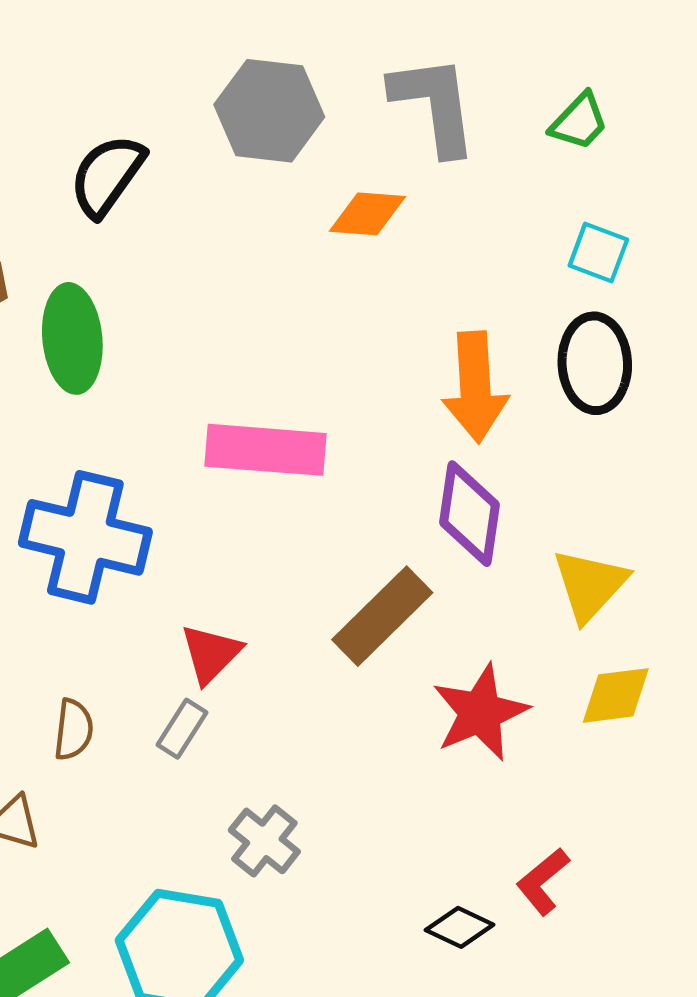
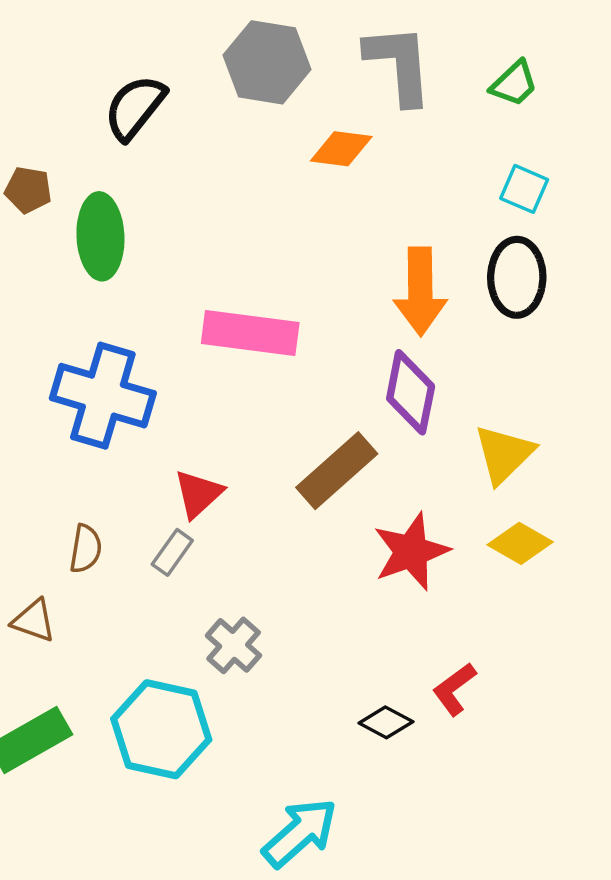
yellow diamond: (616, 695) -> (520, 543), turned 34

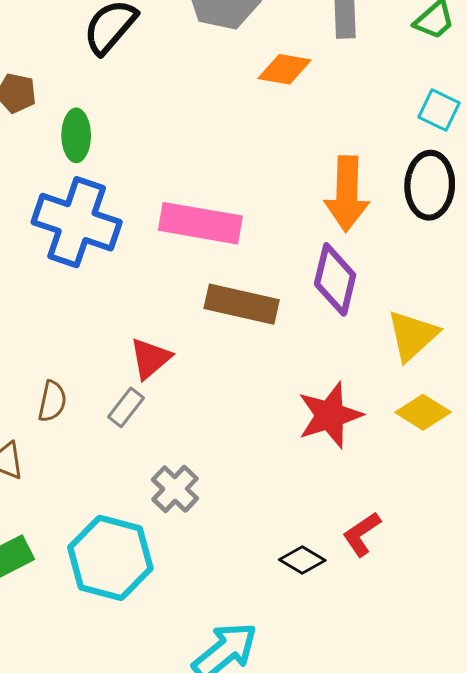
green ellipse: (100, 236) -> (76, 135), size x0.7
blue cross: (103, 396) -> (77, 222), moved
brown rectangle: (337, 471) -> (242, 304), moved, turned 52

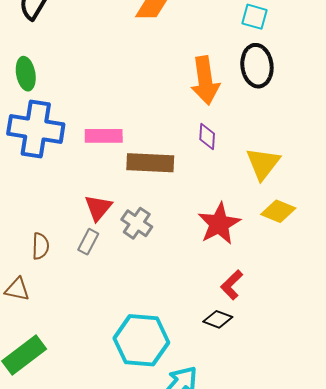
pink rectangle: (200, 223) -> (104, 136), moved, size x0.7
purple diamond: (335, 279) -> (207, 136), size x0.6
gray cross: (175, 489) -> (137, 223), moved
red L-shape: (362, 534) -> (232, 285), moved
cyan hexagon: (110, 558) -> (141, 340), moved

